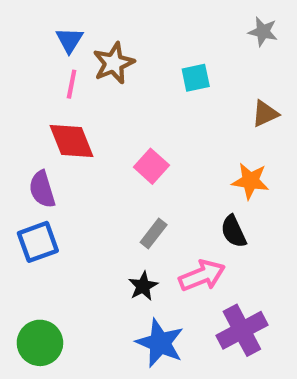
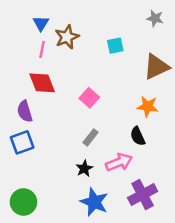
brown triangle: (265, 114) -> (156, 67), size x1.6

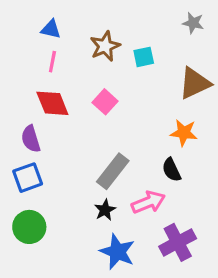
blue triangle: (41, 23) -> (51, 29), turned -49
brown star: (67, 37) -> (105, 46), moved
pink square: (89, 98) -> (105, 102), moved
gray rectangle: (90, 137) -> (113, 171), size x1.6
green circle: (23, 202) -> (29, 227), moved

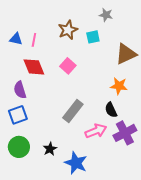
gray star: (193, 23) -> (106, 15), moved
blue triangle: (51, 29) -> (16, 39), moved
black star: (105, 210) -> (50, 149), moved
purple cross: (178, 242) -> (125, 133), moved

